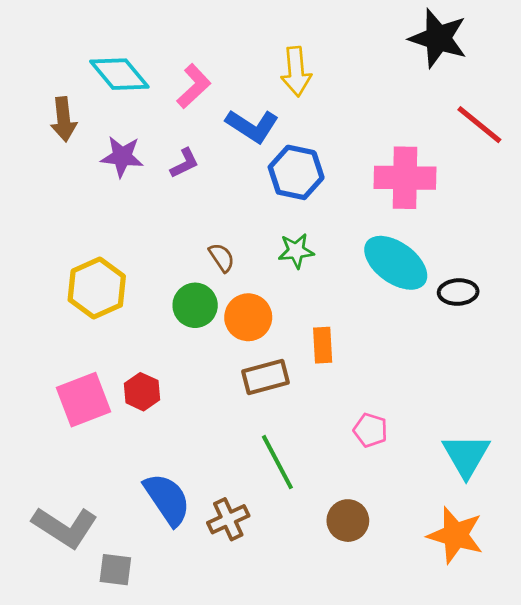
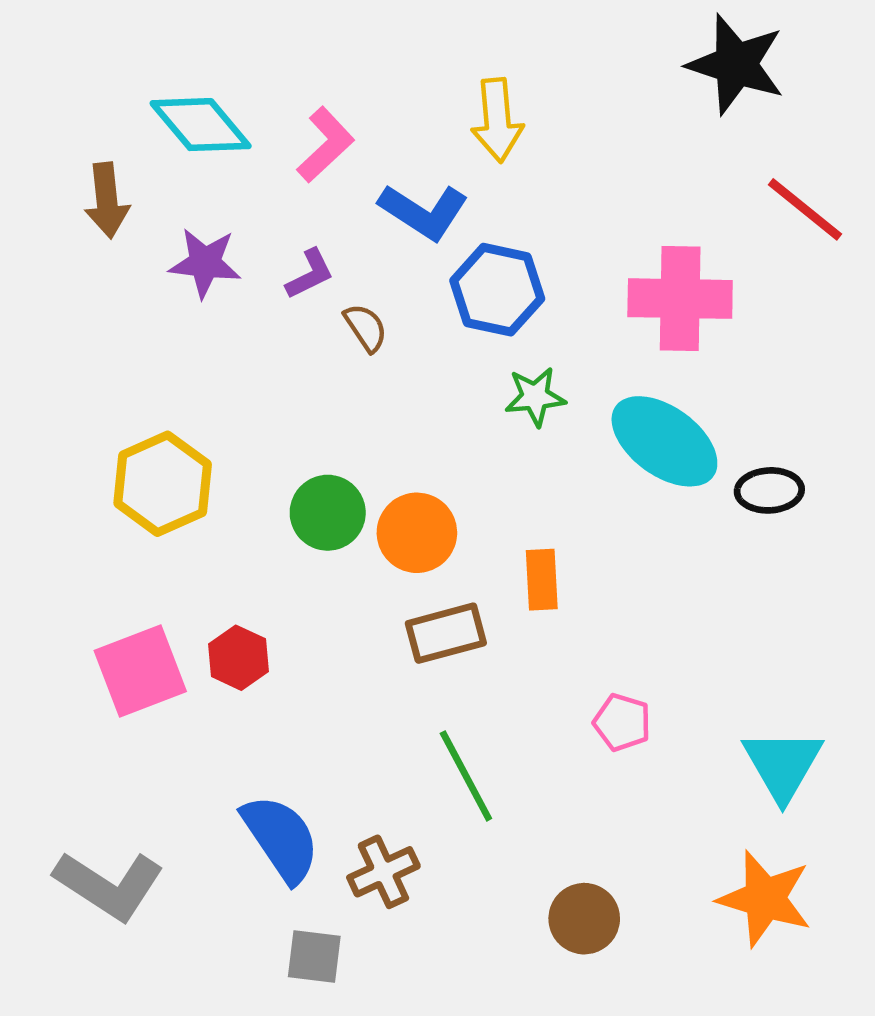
green star: (296, 251) -> (535, 397), moved
brown semicircle: (222, 257) -> (366, 328), moved
brown circle: (348, 521) -> (584, 919), moved
gray square: (115, 570) -> (314, 957), moved

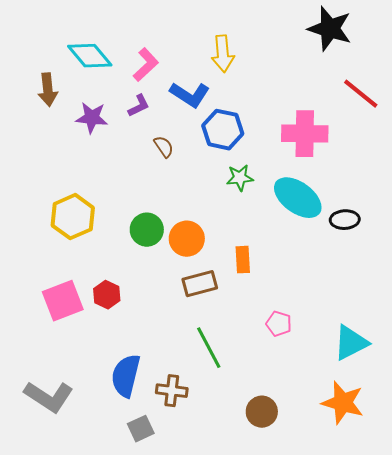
purple L-shape: (310, 274) -> (139, 106), moved
cyan triangle: (783, 765) -> (351, 343), turned 33
blue semicircle: (281, 838) -> (126, 376), turned -132
brown cross: (383, 872) -> (172, 391), turned 32
gray square: (314, 957) -> (141, 429), turned -32

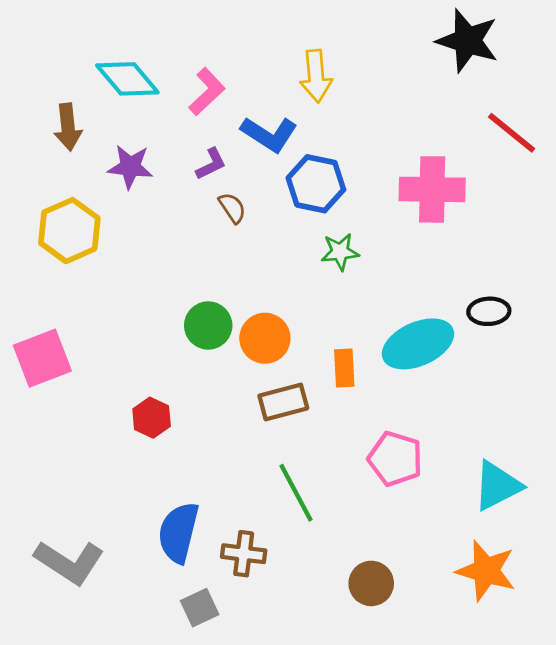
purple L-shape: (139, 106) -> (211, 164), moved
cyan ellipse: (298, 198) -> (418, 344), moved, turned -60
yellow hexagon: (73, 217) -> (69, 231), moved
pink square: (63, 301) -> (42, 358), moved
pink pentagon: (279, 324) -> (395, 459), size x1.5

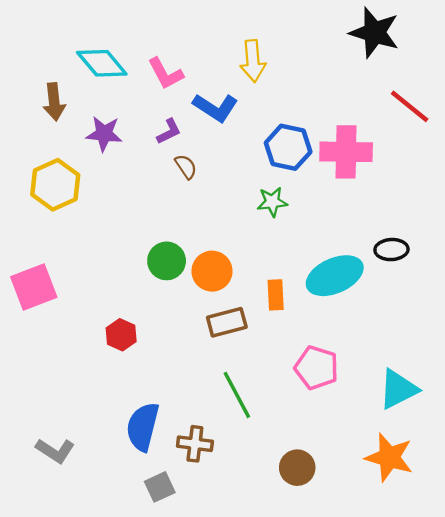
pink L-shape: (207, 92) -> (165, 73), turned 105
blue hexagon: (316, 184) -> (288, 147), moved
gray L-shape: (69, 562) -> (55, 451), size x0.7

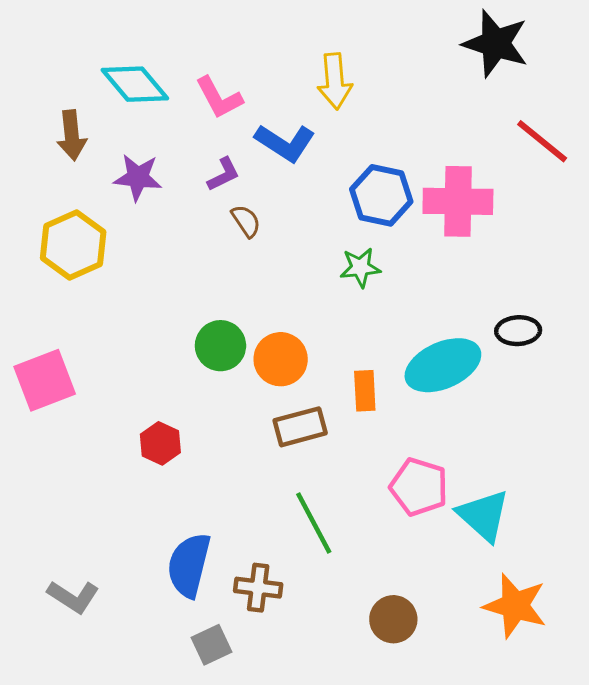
cyan triangle: (398, 389) -> (484, 516), moved, turned -51

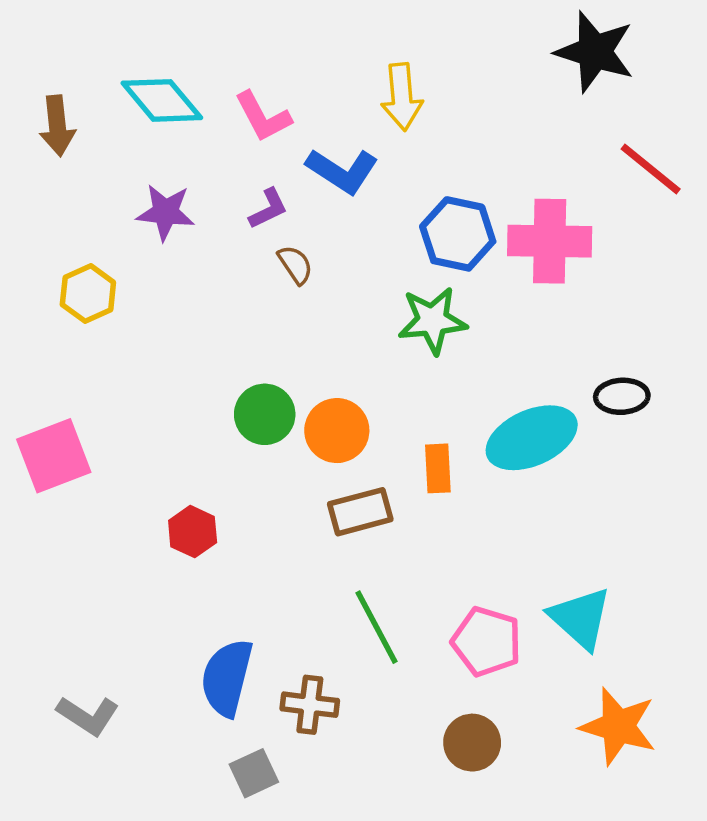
brown arrow: (72, 135) -> (57, 126), moved
yellow hexagon: (73, 245) -> (88, 293), size x0.7
green star: (360, 268) -> (432, 321), size x1.4
pink pentagon: (419, 487) -> (487, 642), moved

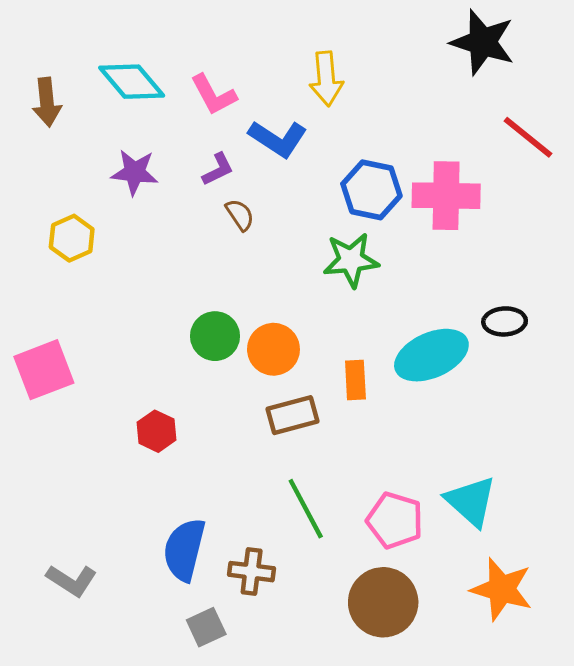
brown circle: (472, 743) -> (383, 602), size x1.5

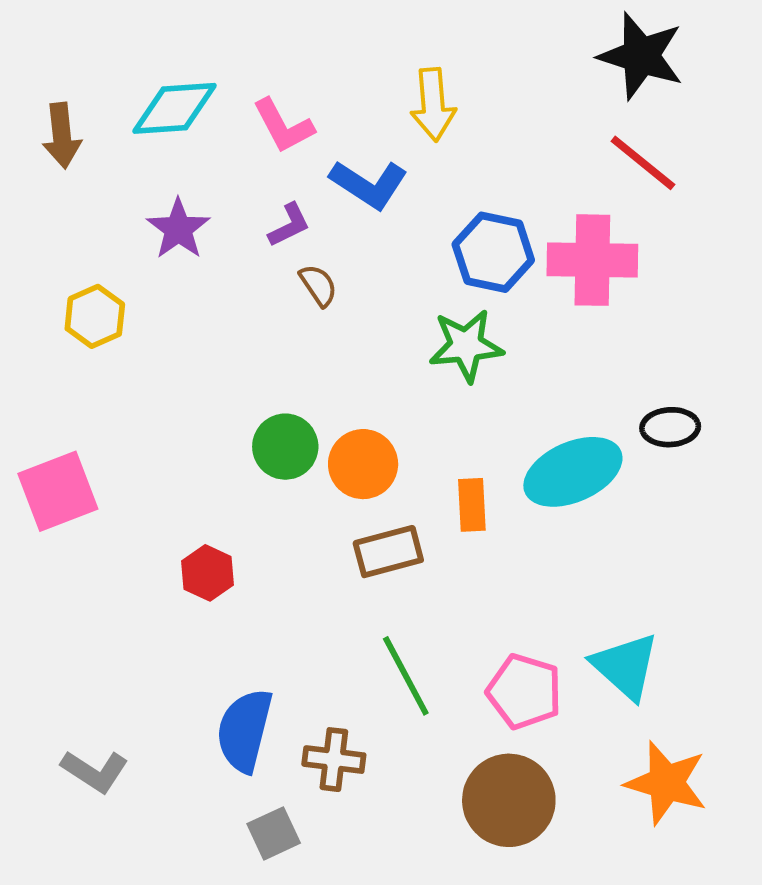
cyan diamond: (132, 82) -> (175, 108), turned -54
red line: (528, 137) -> (643, 163), moved
purple star: (135, 172) -> (178, 229), turned 30

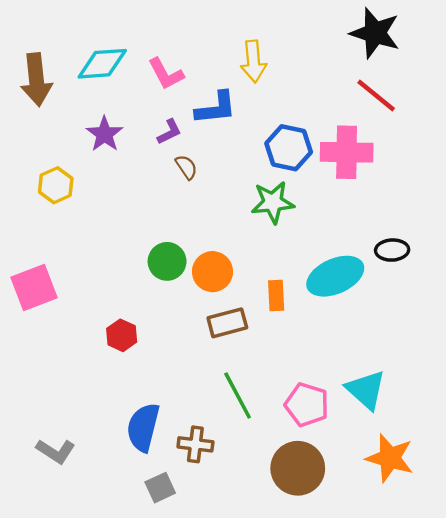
brown arrow: (62, 136) -> (36, 80), size x1.4
blue L-shape: (369, 184) -> (216, 108), turned -39

